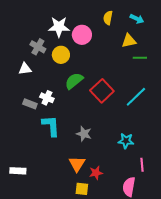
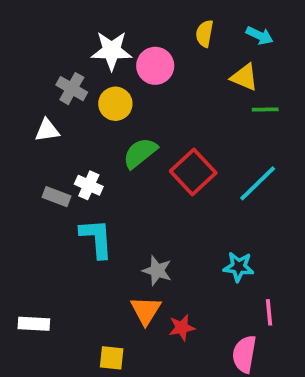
yellow triangle: (129, 41) -> (244, 77), turned 35
gray star: (84, 134) -> (157, 271), moved
yellow square: (82, 189) -> (112, 358), moved

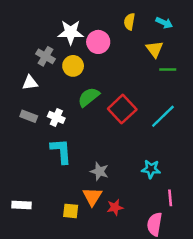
yellow triangle: (244, 77) -> (155, 49), turned 30
gray rectangle: (57, 197) -> (29, 116), moved
yellow square: (112, 358) -> (71, 211), moved

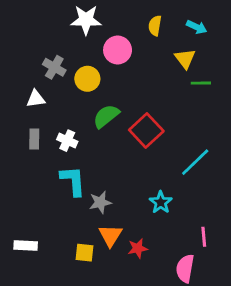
white star: (71, 32) -> (86, 20), moved
gray rectangle: (29, 116) -> (34, 139), turned 70
cyan line: (163, 116) -> (195, 162), moved
cyan star: (151, 169) -> (161, 202), moved, turned 30
gray star: (99, 171) -> (100, 202), moved, turned -30

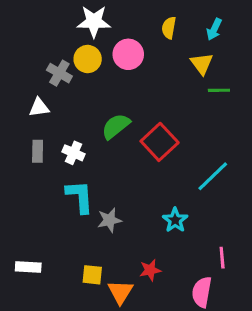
cyan arrow: (197, 27) -> (214, 29), turned 90
yellow circle: (87, 79) -> (88, 59), moved
orange triangle: (110, 235) -> (120, 292), moved

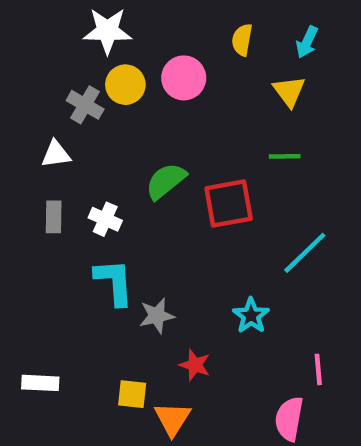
white star: (94, 21) -> (107, 31), moved
green line: (219, 90) -> (285, 156), moved
red square: (160, 142) -> (229, 203), turned 33
red star: (150, 270) -> (195, 365), moved, turned 30

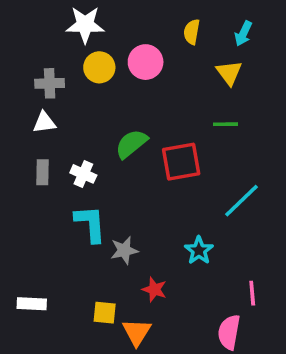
gray cross: (85, 105) -> (50, 83), moved, turned -32

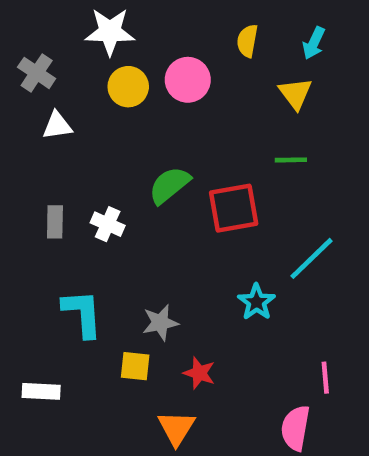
gray cross: (50, 83) -> (37, 73), moved, turned 36
white triangle: (44, 122) -> (57, 126), moved
cyan L-shape: (90, 224) -> (82, 313), moved
cyan star: (199, 250) -> (256, 302), moved
yellow square: (105, 313) -> (135, 366), moved

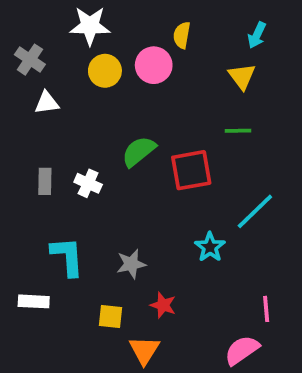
yellow semicircle: (247, 41) -> (182, 35), moved
yellow square: (135, 366) -> (111, 316), moved
white rectangle: (41, 391) -> (34, 301), moved
pink semicircle: (295, 428) -> (242, 350), turned 45

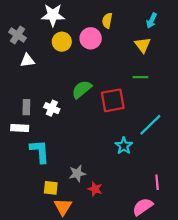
gray star: (131, 264) -> (77, 173), moved
white rectangle: (34, 301) -> (20, 128), moved
red star: (163, 305) -> (95, 189), moved
yellow square: (111, 316) -> (51, 188), moved
orange triangle: (144, 350) -> (63, 207), moved

